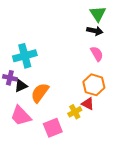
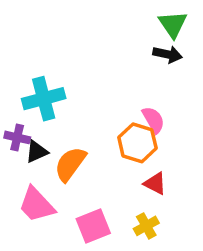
pink semicircle: (97, 54) -> (153, 120), moved
orange hexagon: (94, 85) -> (137, 143), moved
yellow cross: (75, 112) -> (146, 226), moved

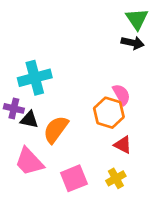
black triangle: (37, 152) -> (29, 120), turned 36

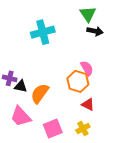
green triangle: (137, 19) -> (88, 14), moved
cyan cross: (35, 78) -> (43, 32), moved

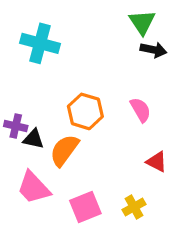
cyan cross: (43, 32) -> (40, 43), moved, turned 30
orange hexagon: (78, 81) -> (85, 111), moved
red triangle: (88, 104) -> (157, 162), moved

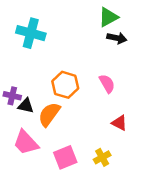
green triangle: (142, 22) -> (108, 17), turned 35

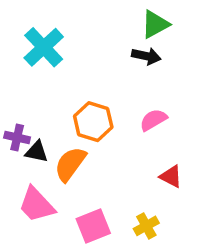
cyan cross: (31, 33) -> (44, 47), turned 32
black arrow: (117, 38) -> (146, 56), moved
pink semicircle: (107, 84) -> (153, 120), turned -90

